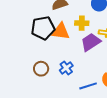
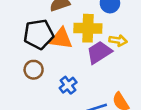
yellow cross: (82, 23) -> (88, 28), size x1.5
brown circle: (41, 69) -> (34, 70), moved

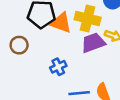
brown circle: (34, 70) -> (19, 45), moved

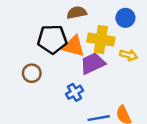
purple trapezoid: (93, 43) -> (93, 63), moved

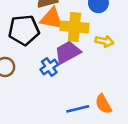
orange triangle: (74, 46) -> (52, 19), moved
blue cross: (74, 92) -> (49, 67), moved

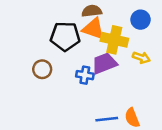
blue cross: (49, 67) -> (85, 75), turned 36

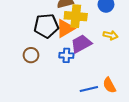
orange triangle: (93, 29) -> (65, 28), moved, turned -42
yellow cross: (114, 40) -> (76, 16), moved

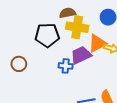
orange triangle: (65, 28) -> (97, 43), moved
brown circle: (31, 55) -> (19, 64), moved

